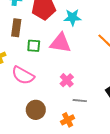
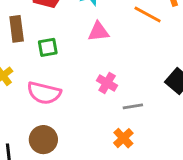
pink triangle: (60, 43) -> (98, 32), moved, size x0.7
brown circle: (36, 110) -> (43, 140), moved

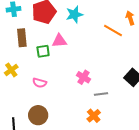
pink triangle: (98, 32) -> (59, 41), moved
pink semicircle: (44, 93) -> (40, 83), size x0.6

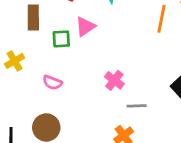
orange line: (113, 30) -> (161, 19), turned 66
pink triangle: (59, 41) -> (85, 26), turned -35

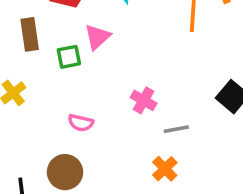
pink semicircle: (52, 82) -> (81, 123), moved

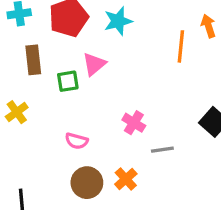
orange cross: (165, 169) -> (126, 179), moved
brown circle: (65, 172) -> (87, 183), moved

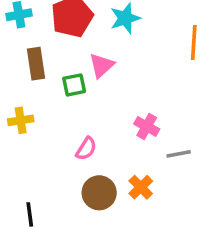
yellow cross: (17, 112) -> (21, 120), turned 30
pink semicircle: (77, 141) -> (86, 149), turned -70

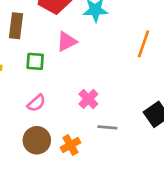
green square: (74, 85) -> (35, 61), moved

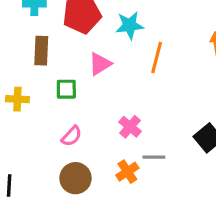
orange line: (144, 44) -> (157, 58), moved
orange cross: (70, 145) -> (127, 172), moved

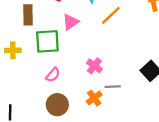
orange line: (157, 58) -> (111, 15), turned 35
green square: (66, 89) -> (47, 41), size x1.6

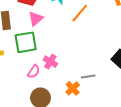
pink triangle: (71, 22) -> (36, 19), moved
pink cross: (94, 66) -> (50, 62), moved

